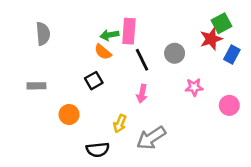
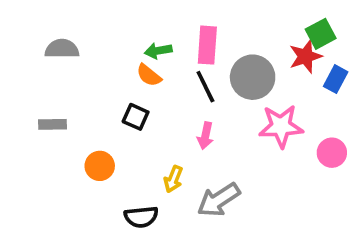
pink rectangle: (129, 31) -> (207, 45), moved
gray semicircle: (43, 34) -> (62, 49), turned -85
gray circle: (175, 53) -> (253, 77), size x1.5
black square: (94, 81) -> (136, 117), turned -36
pink star: (194, 87) -> (281, 126), size x1.6

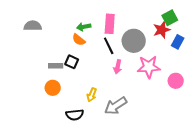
gray rectangle: (53, 124) -> (56, 66), moved
pink arrow: (205, 136) -> (118, 67), moved

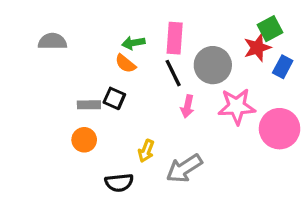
pink circle: (176, 81) -> (280, 129), size x1.6

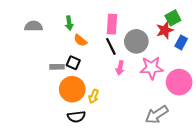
green arrow: (133, 43) -> (69, 23), moved, turned -88
orange circle: (84, 140) -> (72, 89), moved, size x1.6
gray arrow: (184, 168) -> (157, 115), moved

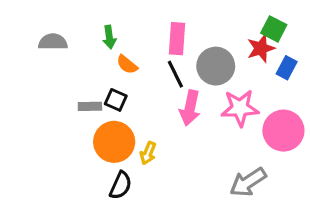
green square: (173, 18) -> (274, 29), turned -35
pink arrow: (120, 68) -> (190, 108), size x1.5
black semicircle: (76, 117) -> (121, 185), turned -60

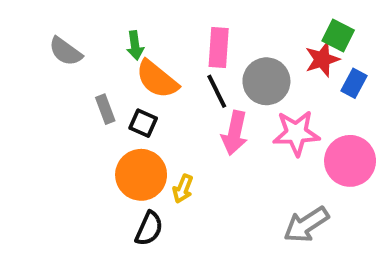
gray semicircle: (53, 42) -> (65, 51), turned -144
orange semicircle: (127, 64) -> (157, 79), size x1.6
gray rectangle: (90, 106) -> (105, 109), moved, turned 70

